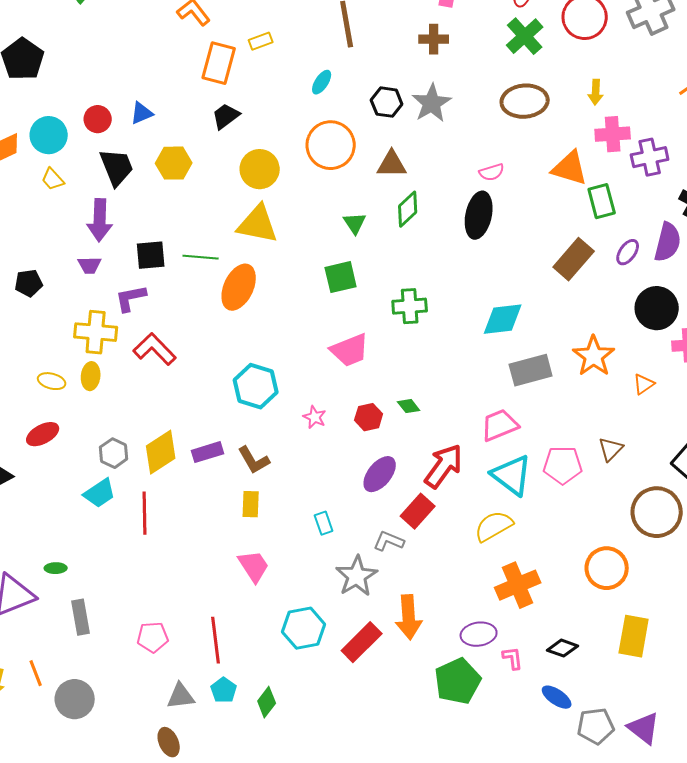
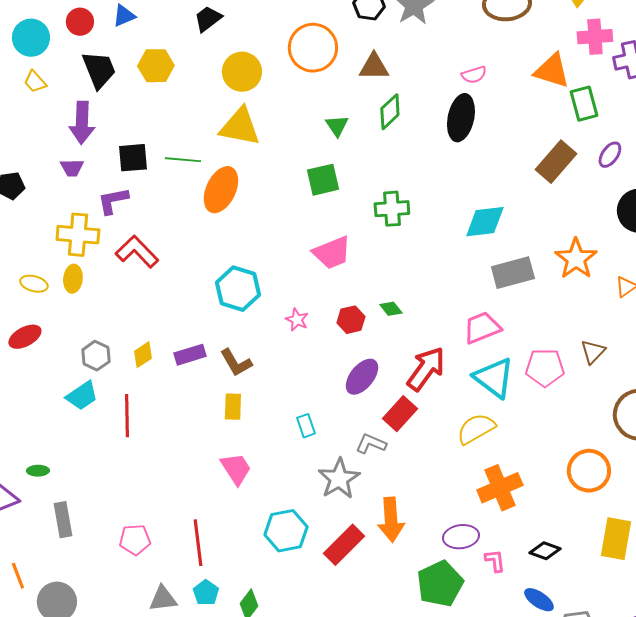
yellow diamond: (161, 452) -> (143, 355), size x0.6

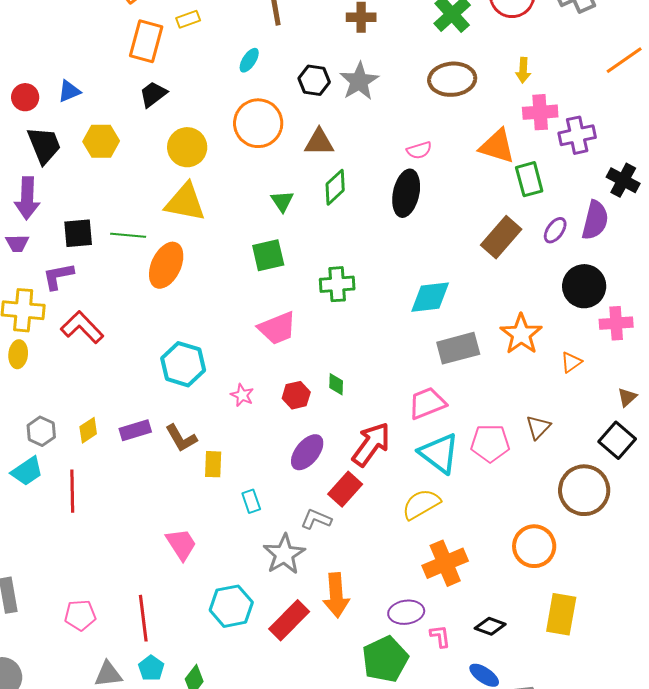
green diamond: (391, 309) -> (336, 384), turned 40
yellow rectangle: (233, 407) -> (213, 464), moved

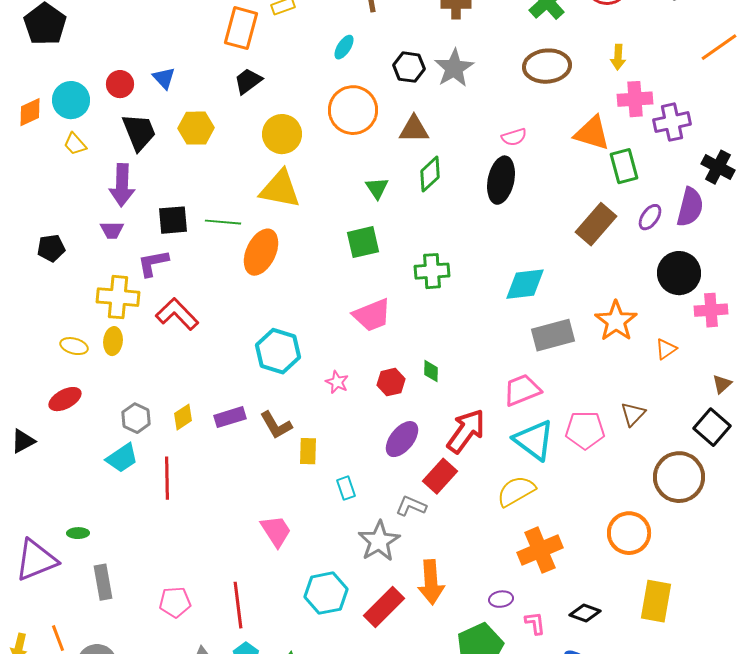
blue triangle: (69, 91) -> (164, 78), turned -50
purple ellipse: (406, 612) -> (501, 599), size x0.7

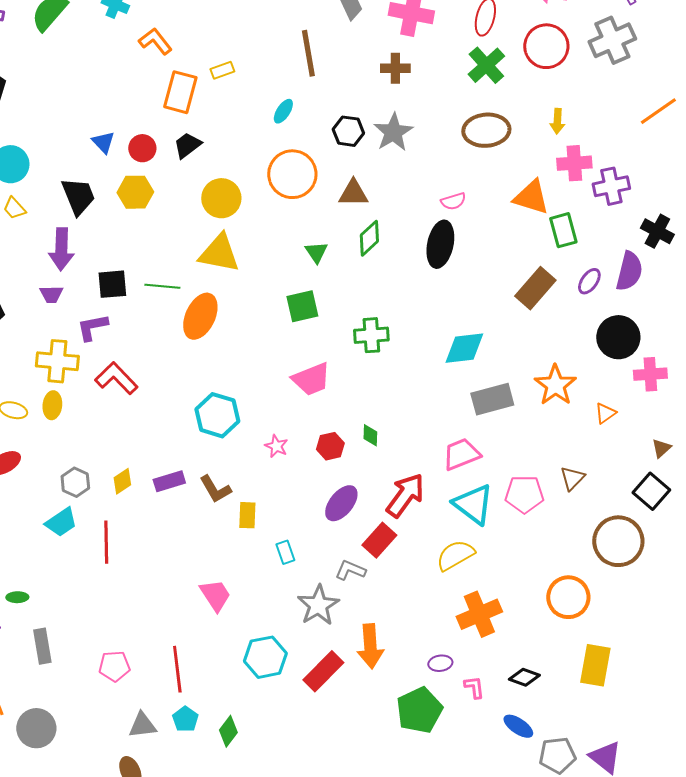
red circle: (120, 84) -> (142, 148), moved

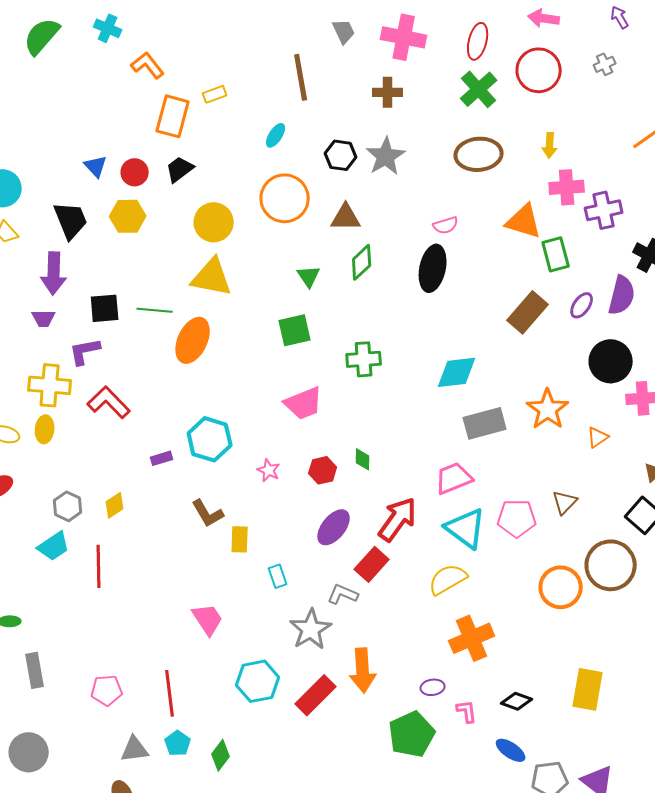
gray cross: (612, 40) -> (605, 64), size x0.5
purple rectangle: (169, 481) -> (162, 458), moved, size x0.7
orange circle: (568, 597) -> (561, 587), moved

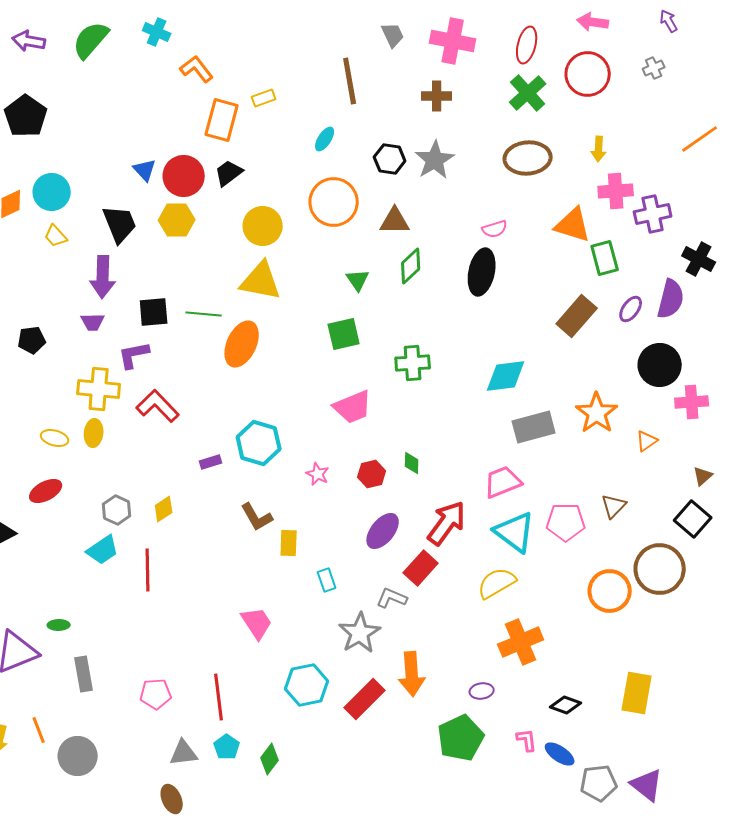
red circle: (135, 172) -> (184, 176), size x1.5
pink L-shape: (467, 711) -> (527, 740), moved

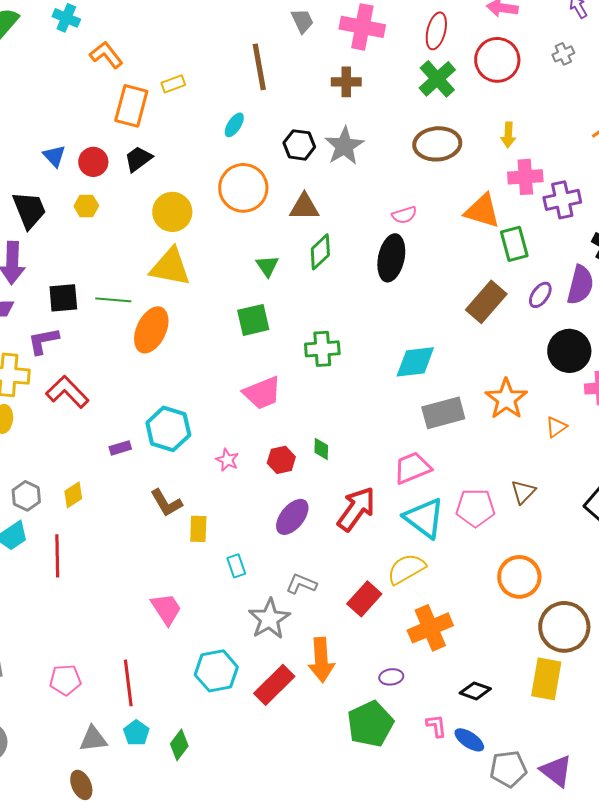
red circle: (184, 176) -> (93, 162), size x0.7
yellow hexagon: (177, 220) -> (86, 206), size x0.7
red rectangle: (421, 568) -> (364, 599), moved
brown circle: (660, 569) -> (564, 627), moved

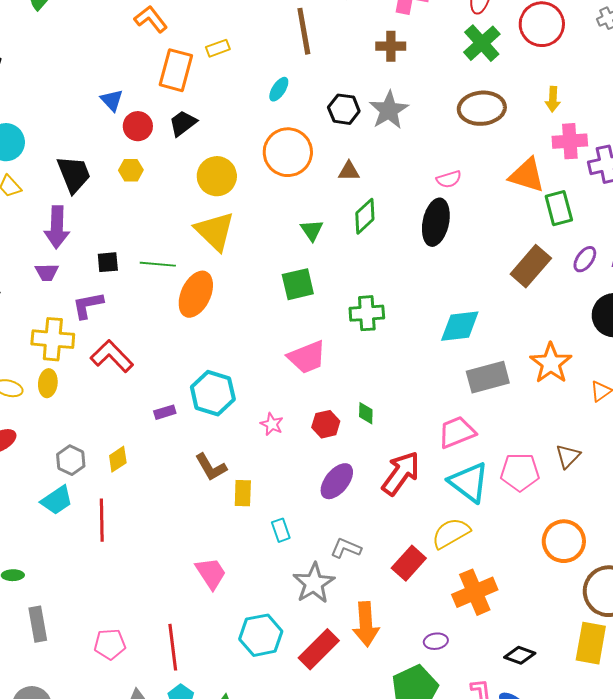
blue triangle: (54, 156) -> (112, 100), moved
brown triangle: (304, 207) -> (349, 171), size x0.7
yellow triangle: (170, 267) -> (215, 231), turned 33
black square: (63, 298) -> (108, 262), size x0.7

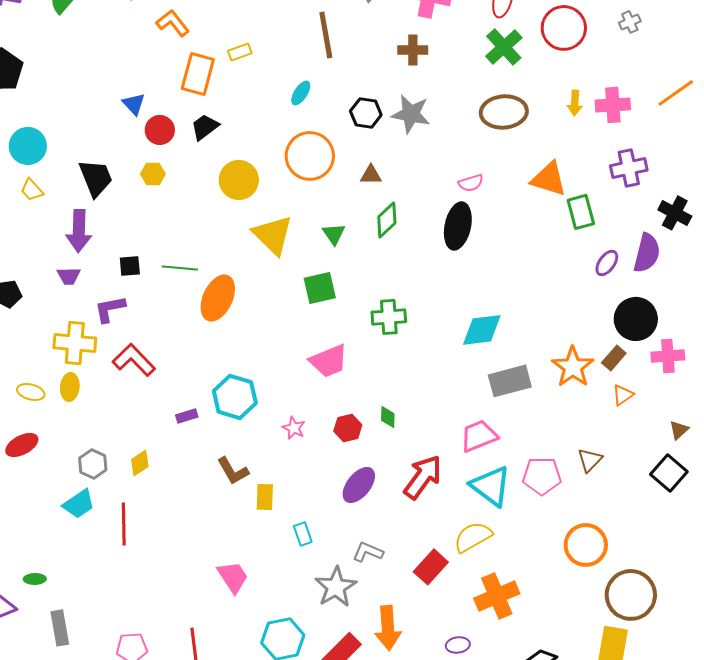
gray star: (389, 110) -> (411, 114), turned -30
pink cross: (570, 141) -> (613, 105), moved
yellow triangle: (215, 231) -> (273, 235), moved
brown rectangle: (531, 266) -> (614, 358), moved, size x0.6

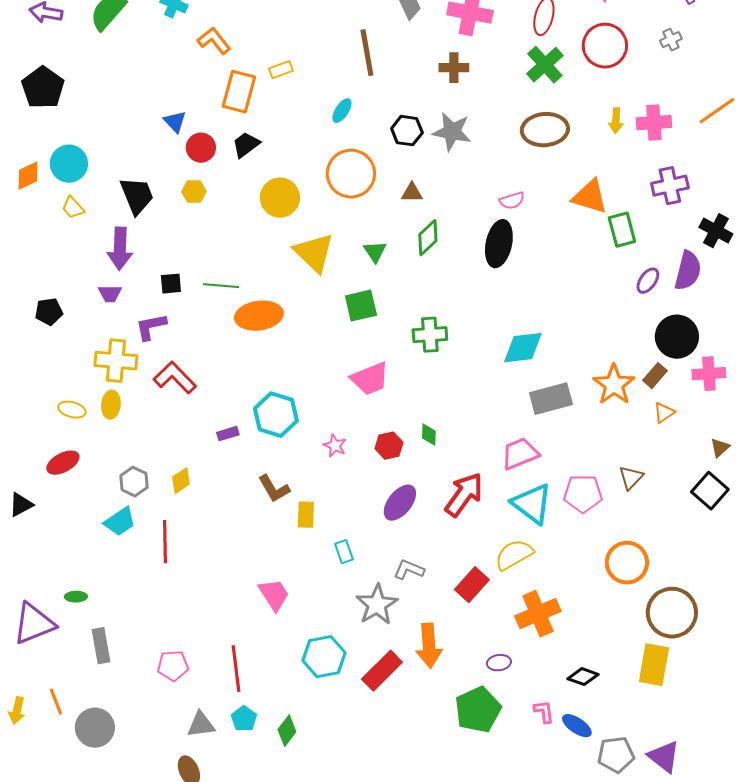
orange ellipse: (218, 298) -> (259, 316), turned 57

